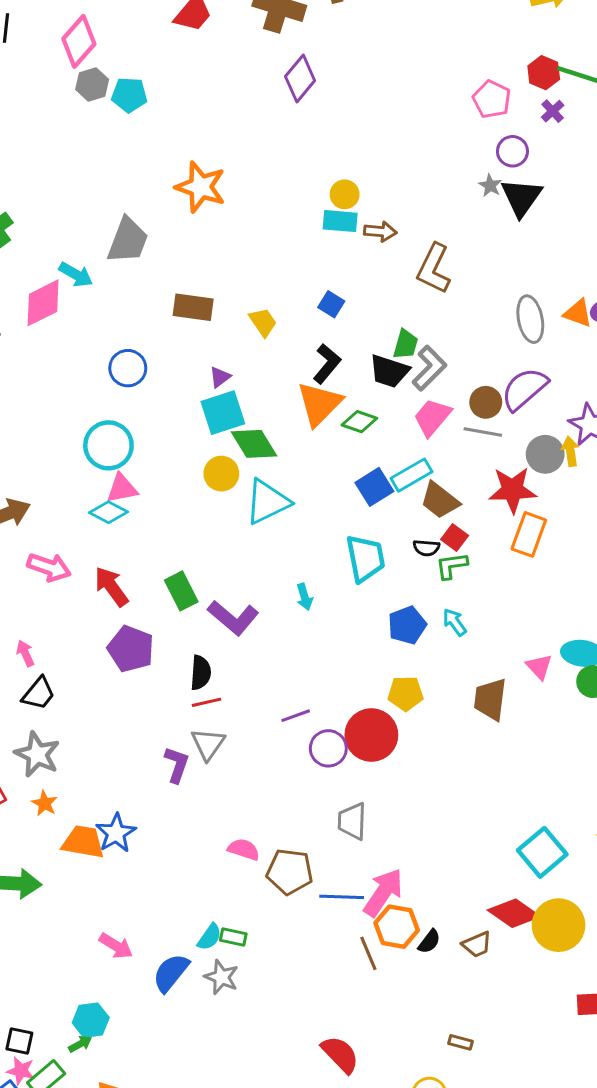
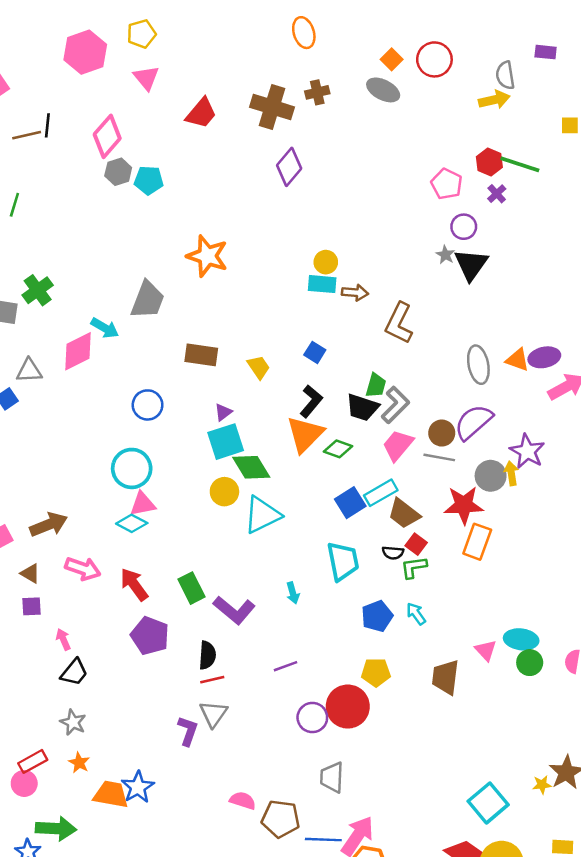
purple line: (296, 716) -> (285, 666), moved
gray star: (37, 754) -> (73, 722), size x0.7

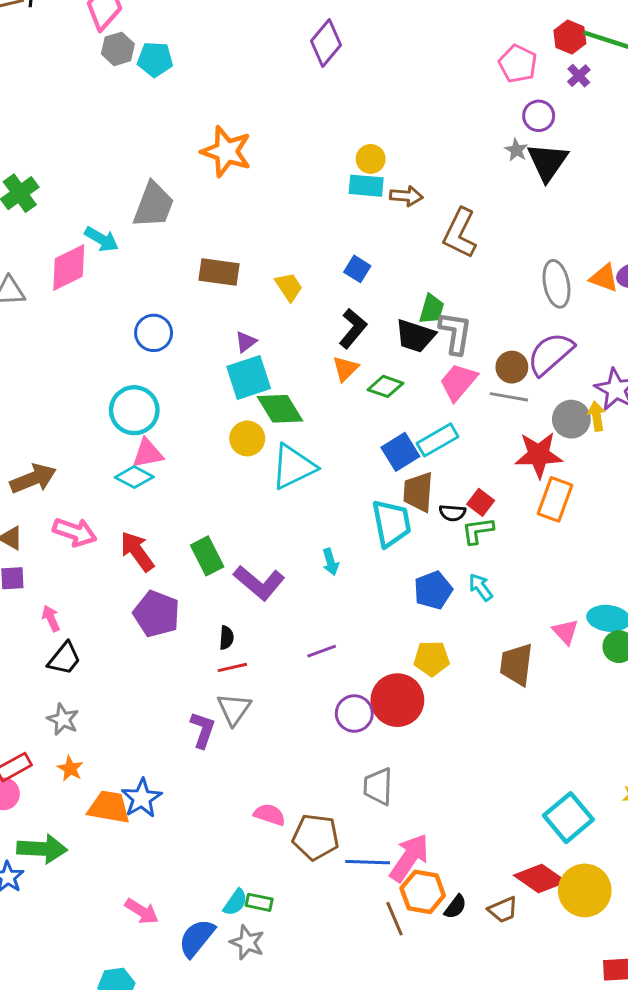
gray L-shape: (395, 405) -> (455, 333), turned -36
orange triangle: (305, 434) -> (345, 369), size x0.6
brown trapezoid: (404, 514) -> (418, 492), moved, turned 56
black semicircle: (207, 655) -> (226, 638), size x0.7

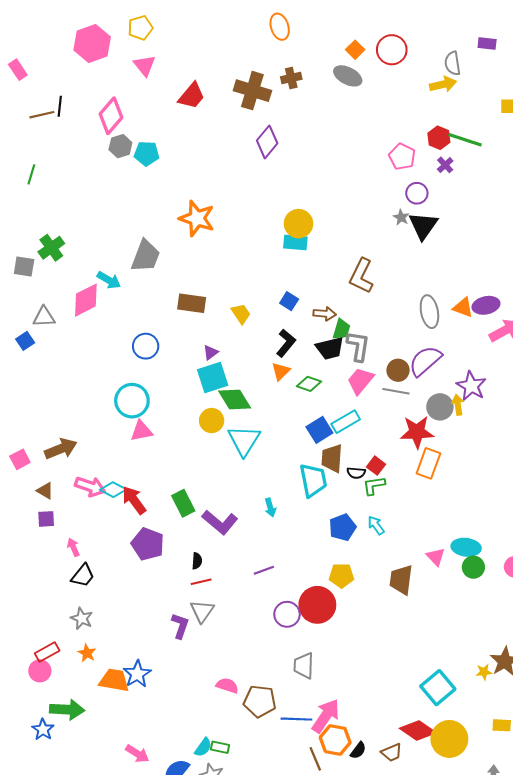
yellow circle: (371, 159) -> (299, 224), size x1.4
brown arrow: (406, 196) -> (325, 314), moved
black trapezoid: (415, 336) -> (330, 348), turned -32
cyan triangle: (293, 467) -> (244, 440), turned -32
cyan diamond: (134, 477) -> (113, 490), moved

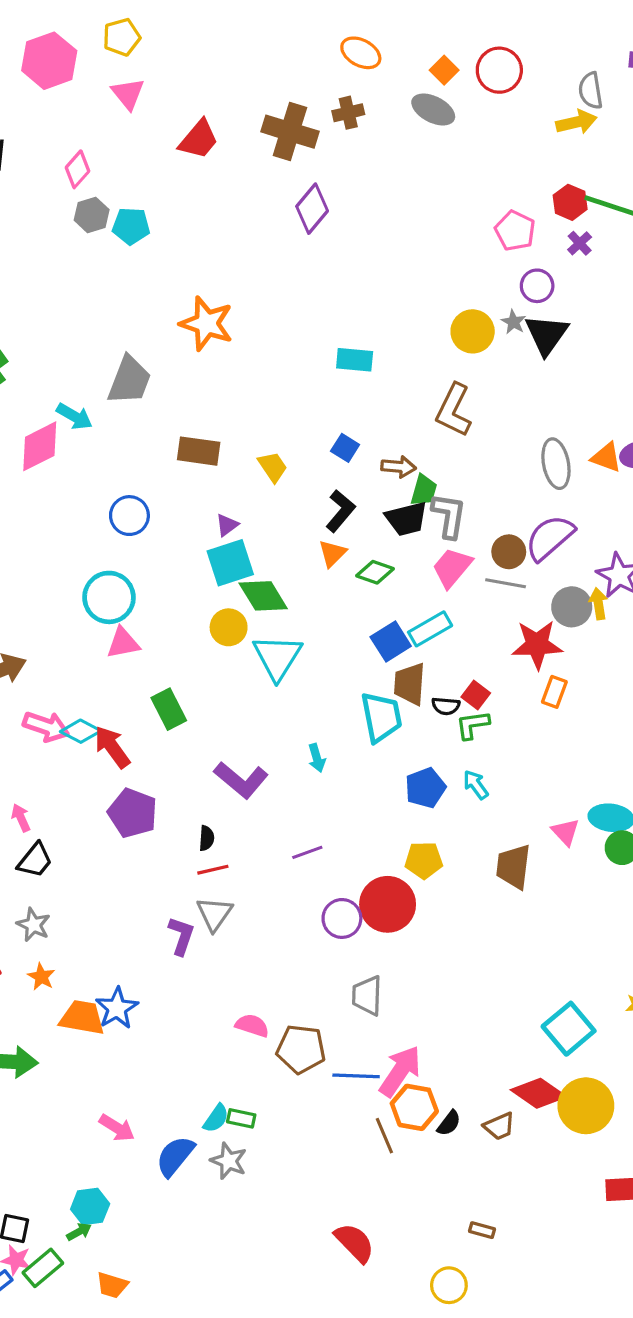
orange ellipse: (280, 27) -> (361, 53), moved, turned -45
pink diamond: (111, 116) -> (78, 169), size x0.7
yellow circle: (299, 224) -> (473, 331), moved
orange rectangle: (428, 463) -> (554, 692), size x0.7
green rectangle: (183, 503) -> (169, 709), moved

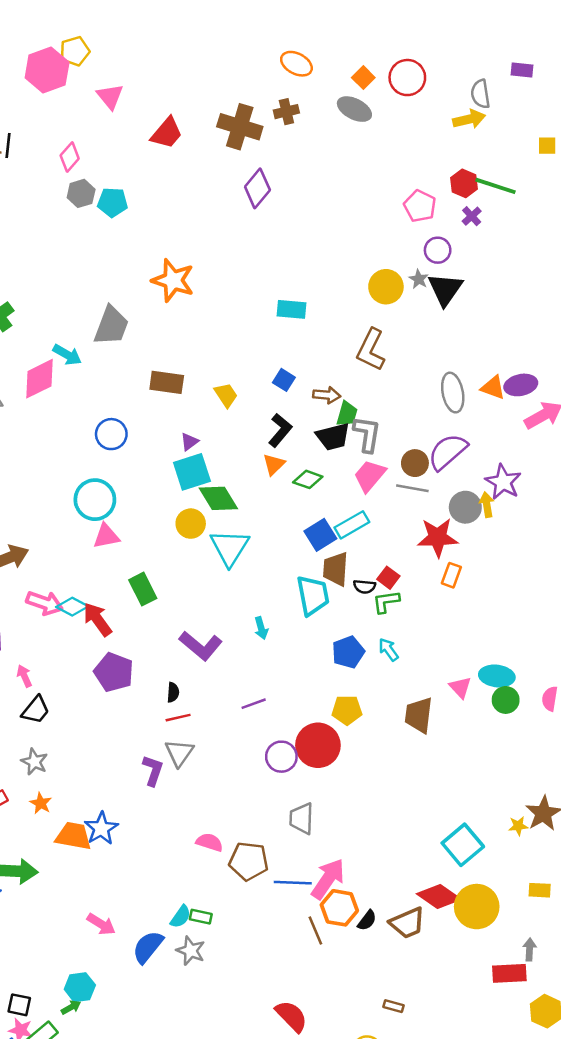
yellow pentagon: (122, 37) -> (75, 51), moved
brown trapezoid: (499, 1126) -> (407, 923), size x1.4

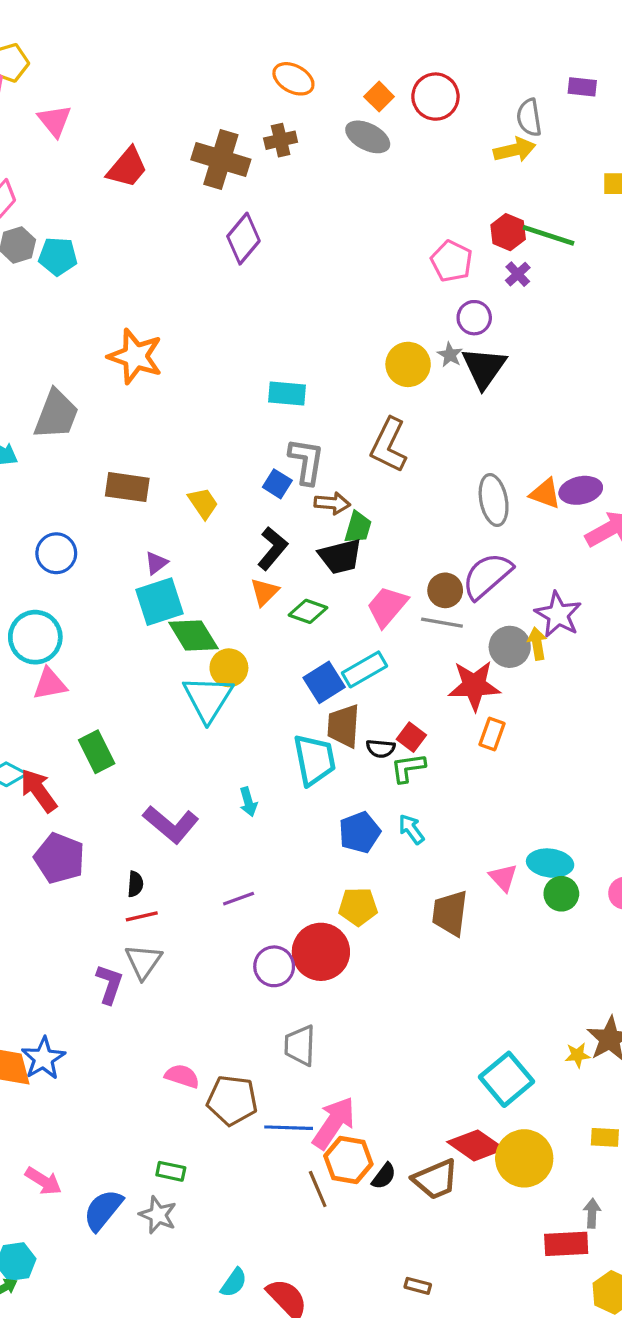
gray L-shape: (367, 434) -> (306, 461), moved
yellow circle: (191, 524) -> (229, 668), moved
cyan semicircle: (181, 917) -> (234, 1283), moved

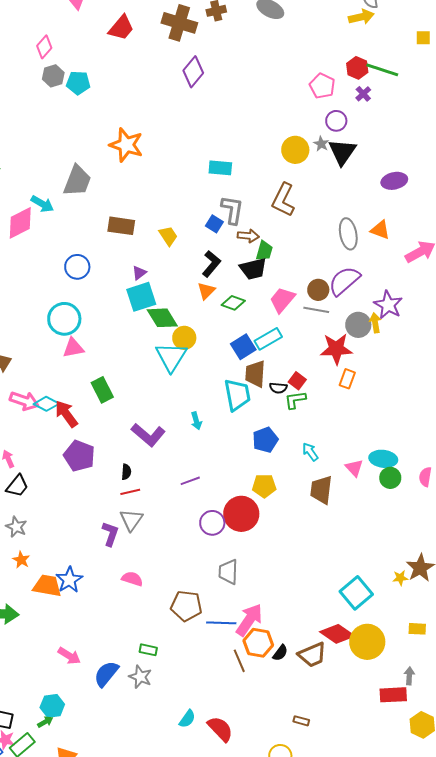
purple ellipse: (581, 490) -> (394, 181), moved
cyan arrow: (411, 829) -> (310, 452), moved
pink semicircle: (182, 1076) -> (132, 579), moved

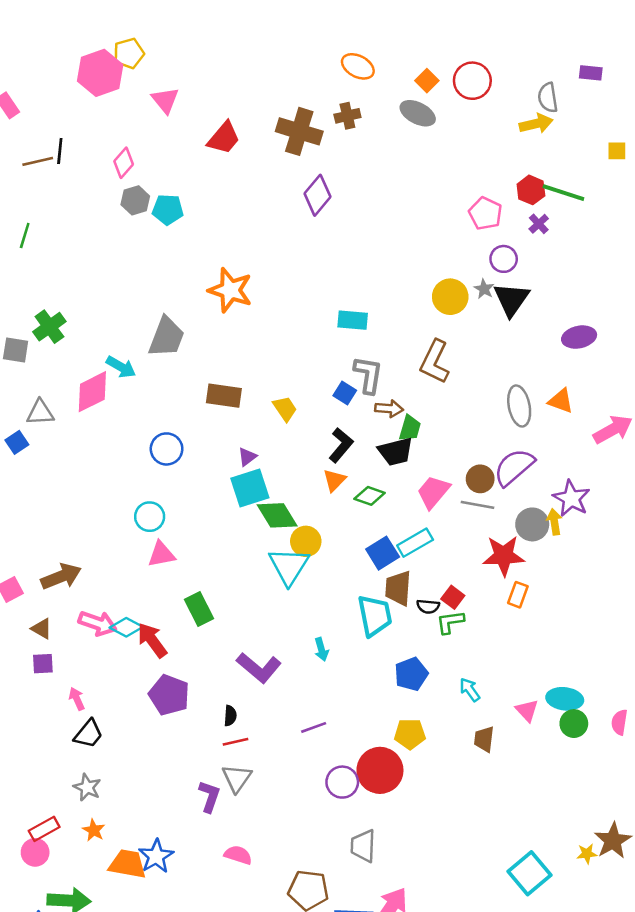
cyan circle: (64, 319) -> (150, 517), size x0.7
brown trapezoid: (321, 490) -> (484, 739), size x0.7

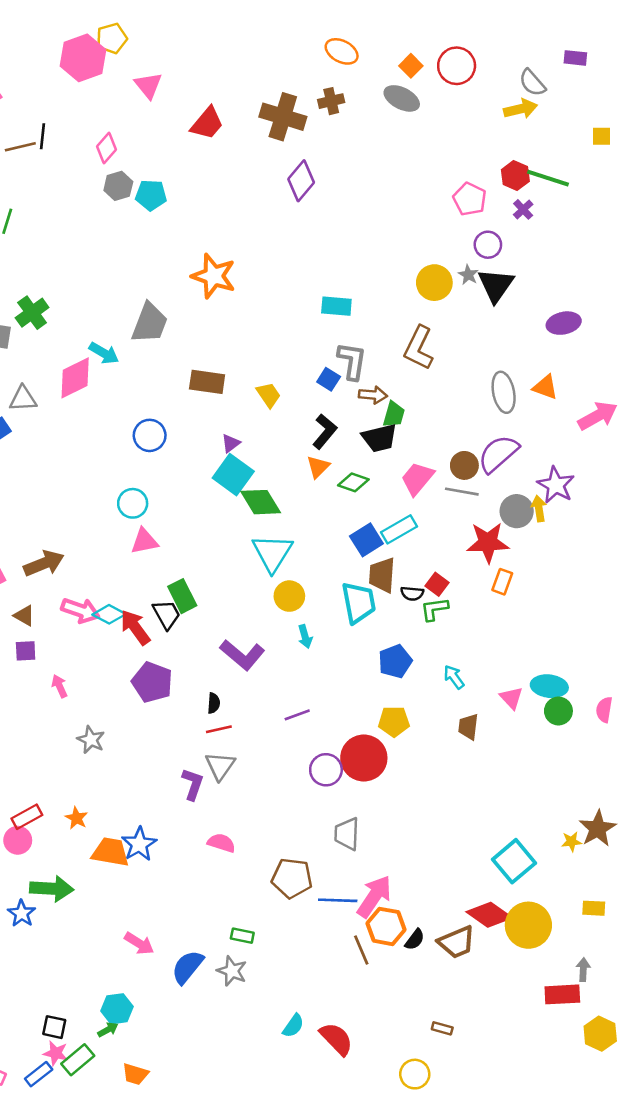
gray semicircle: (548, 98) -> (532, 83), turned -32
cyan square: (250, 488) -> (233, 475), turned -36
yellow circle: (306, 541) -> (289, 596), moved
black trapezoid: (88, 734) -> (167, 614), moved, turned -68
gray star: (87, 787) -> (91, 740), moved

